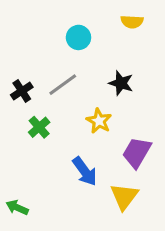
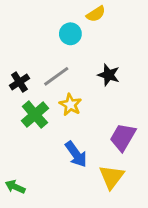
yellow semicircle: (132, 22) -> (96, 14), moved, turned -36
yellow star: (99, 121) -> (70, 105), moved
green cross: (39, 127) -> (35, 115), size x1.4

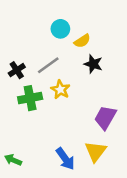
yellow semicircle: (96, 14) -> (82, 41), moved
green cross: (35, 115) -> (30, 98), turned 30
blue arrow: (76, 154) -> (65, 159), moved

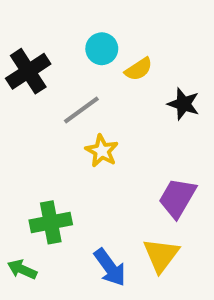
black star: (93, 64) -> (184, 104), moved
black cross: (17, 70) -> (28, 71), moved, size x1.5
green cross: (30, 98) -> (51, 222), moved

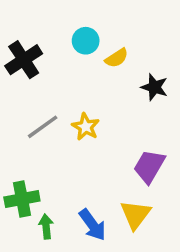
gray line: (81, 110) -> (43, 127), moved
green cross: (51, 222) -> (22, 199), moved
green arrow: (22, 269) -> (46, 227), moved, turned 60

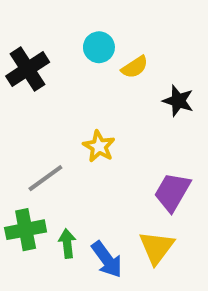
gray line: (43, 127) -> (45, 178), moved
green arrow: (46, 227) -> (67, 244), moved

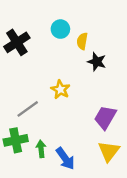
yellow semicircle: (135, 67) -> (82, 41), turned 133
black star: (178, 101) -> (97, 62), moved
yellow triangle: (156, 247) -> (109, 151), moved

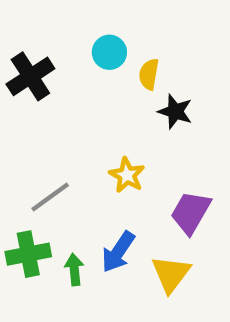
yellow star: (60, 90) -> (127, 175), moved
yellow triangle: (109, 151) -> (171, 274), moved
blue arrow: (65, 158) -> (118, 252), moved, turned 70

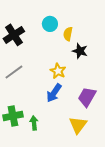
yellow star: (127, 175) -> (58, 71), moved
gray line: (50, 197) -> (14, 72), moved
blue arrow: (118, 252) -> (54, 93), moved

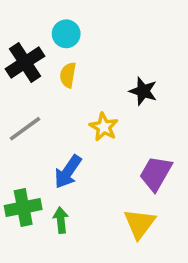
cyan circle: (50, 24) -> (66, 34), moved
yellow semicircle: (68, 34) -> (68, 75), moved
blue arrow: (54, 93) -> (68, 172), moved

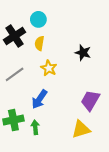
yellow star: (104, 127) -> (49, 68), moved
yellow triangle: (140, 224) -> (81, 129), turned 36

